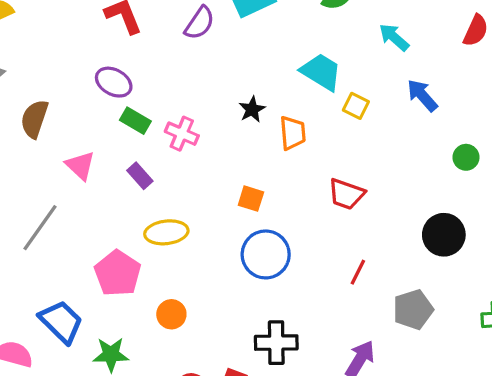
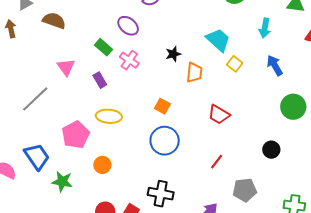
cyan arrow: (394, 37) -> (265, 28), turned -132
purple ellipse: (114, 82) -> (128, 26), moved
brown semicircle: (34, 119) -> (54, 20), moved, turned 80
green circle: (466, 157) -> (293, 107), size x1.6
black circle: (444, 235) -> (271, 150), size x0.7

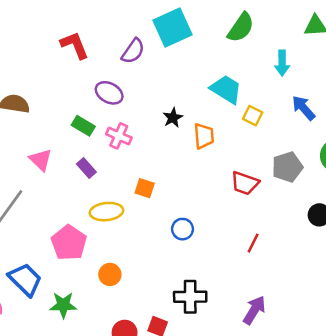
orange square: (162, 106) -> (145, 188), moved
blue circle: (165, 141) -> (182, 229), size x0.6
gray pentagon: (245, 190) -> (287, 167), moved

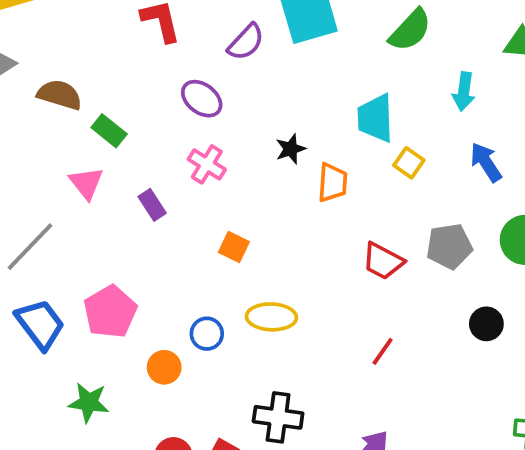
cyan trapezoid: (226, 89) -> (375, 118), turned -132
green rectangle: (83, 126) -> (109, 131), moved
yellow ellipse: (106, 212) -> (271, 317), moved
blue circle: (182, 229) -> (207, 334), moved
blue trapezoid: (25, 280) -> (40, 324), moved

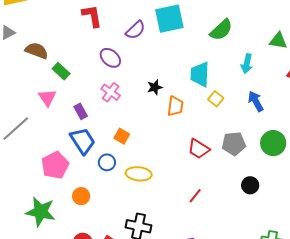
blue trapezoid: (40, 324) -> (83, 141), moved
blue circle: (207, 334) -> (107, 162), moved
green star: (89, 403) -> (41, 212), size x1.4

